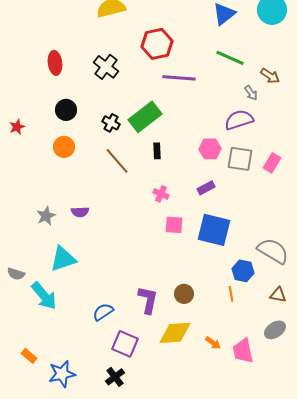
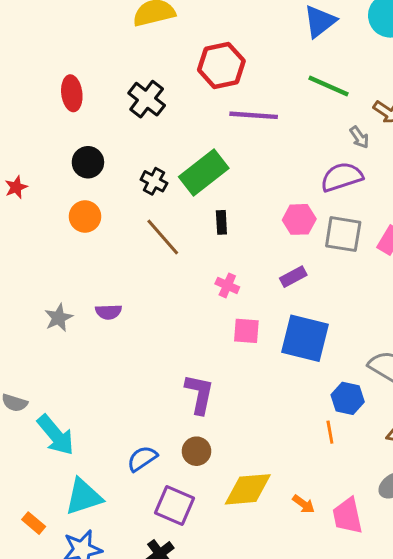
cyan triangle: (63, 259) -> (84, 497), moved
brown circle: (184, 294) -> (196, 451), moved
purple L-shape: (148, 300) -> (199, 394), moved

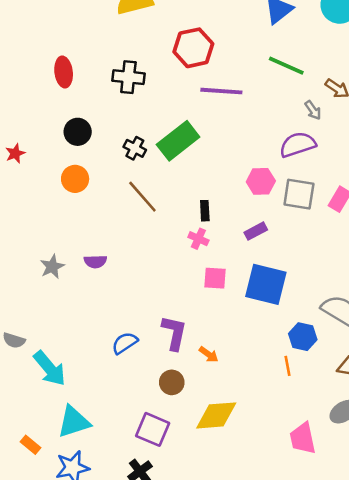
black cross: (147, 99) -> (128, 77), turned -32
black rectangle: (221, 222) -> (205, 211), moved
blue semicircle: (142, 459) -> (125, 343), moved
orange arrow: (304, 504) -> (209, 354), moved

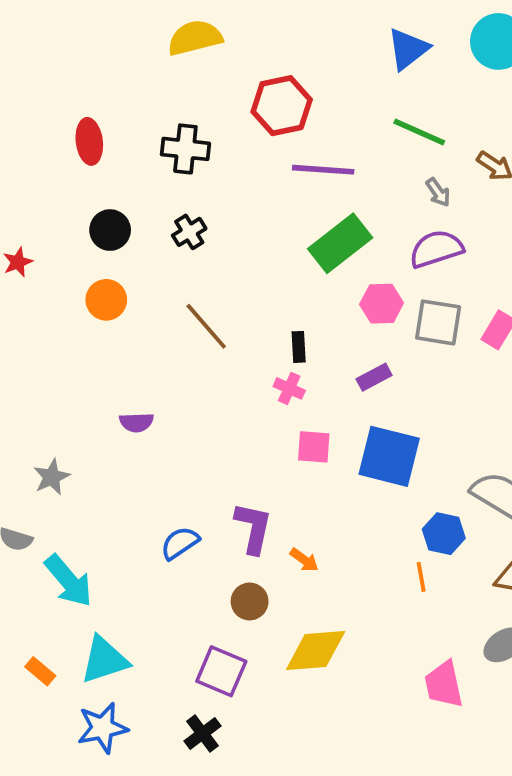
gray arrow: (313, 110) -> (438, 192), moved
green rectangle: (178, 141) -> (340, 243), moved
black cross: (135, 148) -> (189, 232), moved, turned 30
gray star: (52, 267) -> (52, 477), moved
orange rectangle: (31, 445) -> (40, 671), moved

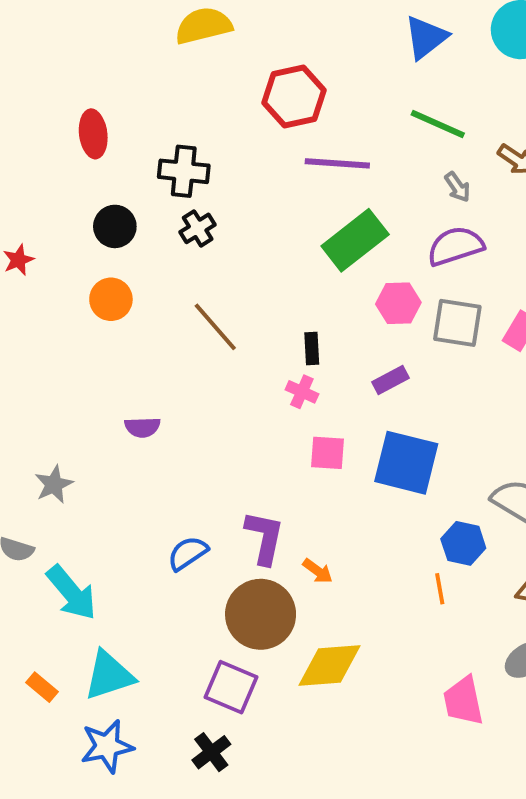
black cross: (185, 149) -> (184, 171), moved
brown circle: (250, 601) -> (261, 614), size x1.8

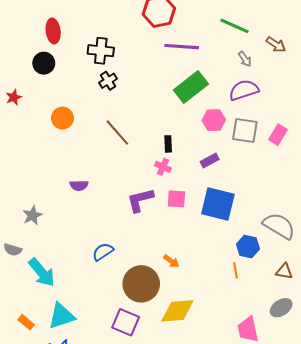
black circle: (115, 226) -> (44, 63), moved
purple L-shape: (264, 538) -> (140, 200), moved, turned -116

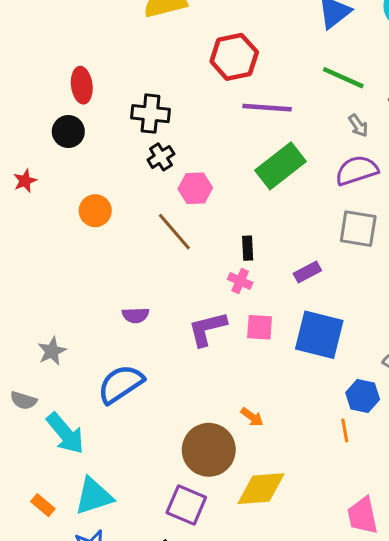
pink hexagon: (214, 120) -> (195, 188), moved
purple semicircle: (79, 185) -> (136, 315), moved
blue semicircle: (103, 252) -> (121, 384), moved, size x1.5

